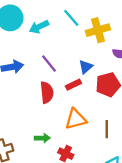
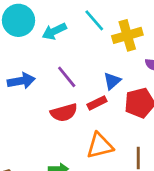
red semicircle: (47, 92) -> (64, 113), turned 80

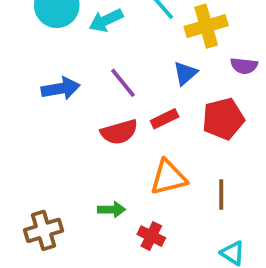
blue triangle: (112, 81) -> (185, 73), moved

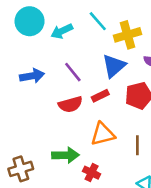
blue triangle: (185, 73) -> (114, 66), size x1.5
green arrow: (112, 210) -> (65, 155), size x1.5

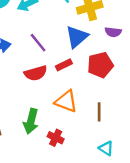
orange triangle: (103, 134) -> (66, 101), turned 35
green arrow: (65, 155) -> (31, 121), turned 105

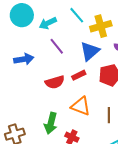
purple line: (38, 43) -> (57, 46), moved

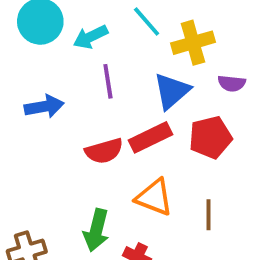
purple line: (57, 46) -> (108, 81), turned 30
red rectangle: (79, 75) -> (150, 137), size x1.5

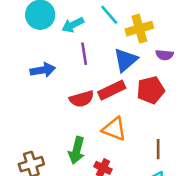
brown line: (208, 215) -> (158, 149), moved

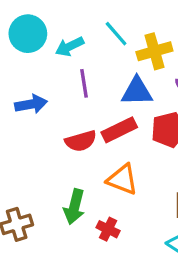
blue triangle: (126, 60) -> (137, 91), turned 40

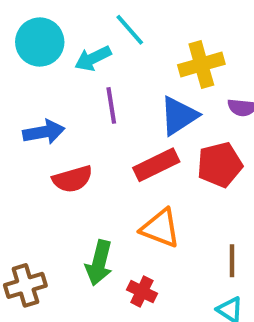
cyan line: (116, 34) -> (130, 30), moved
blue triangle: (137, 91) -> (179, 116), turned -32
red semicircle: (81, 141) -> (72, 179), moved

